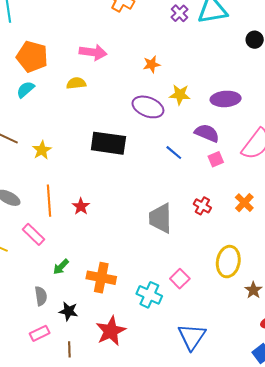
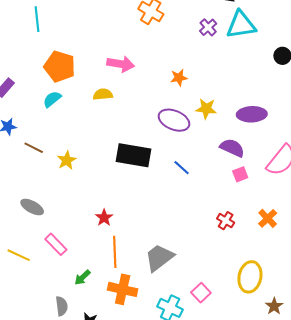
blue line: (174, 153) -> (182, 168), moved
orange line: (49, 201) -> (115, 252), moved
gray trapezoid: (160, 218) -> (159, 258), moved, turned 52

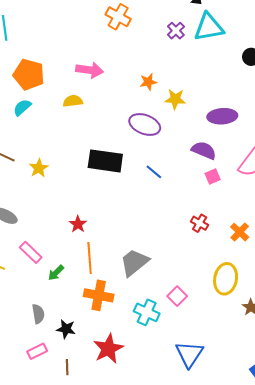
yellow star: (206, 109) -> (175, 99), moved
orange cross: (268, 218) -> (240, 232), moved
green arrow: (83, 277) -> (56, 273), moved

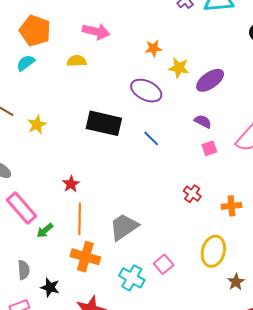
purple ellipse: (222, 116) -> (210, 80), moved, turned -36
purple semicircle: (204, 150) -> (203, 121), size x0.7
orange cross: (240, 232) -> (231, 206), turned 36
pink rectangle: (31, 252) -> (21, 208), size x1.4

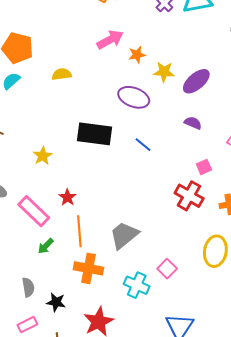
pink arrow: (96, 31) -> (110, 40), moved, turned -36
yellow star: (37, 125) -> (43, 156), moved
pink square: (209, 148) -> (204, 167), moved
red cross: (192, 194) -> (189, 196), size x1.6
pink rectangle: (21, 208) -> (34, 211), moved

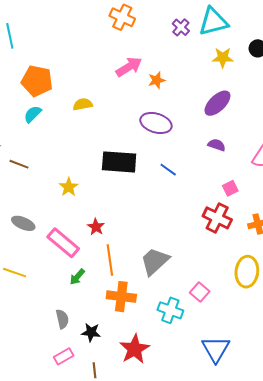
yellow star: (164, 72) -> (223, 58), moved

